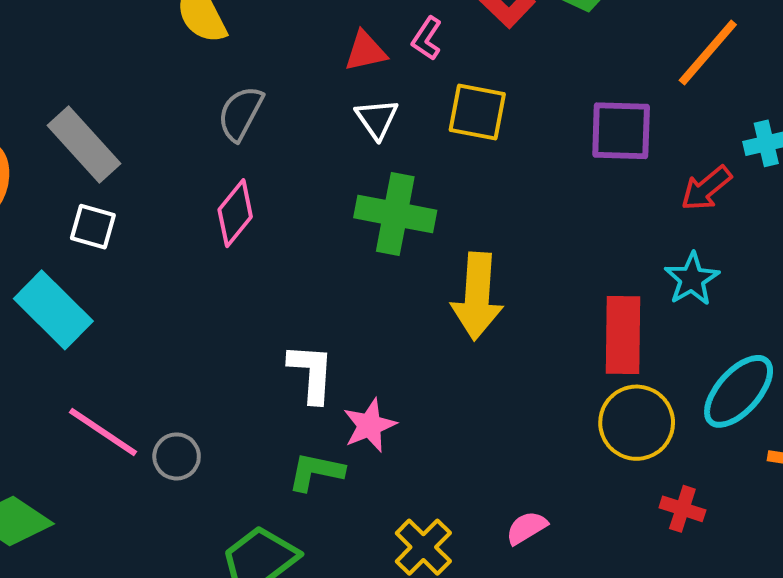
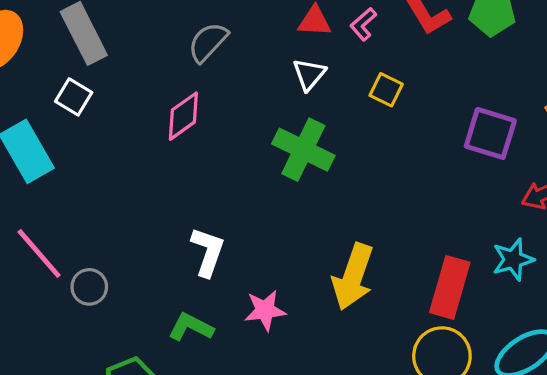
yellow square: (477, 112) -> (386, 90), size x0.7
yellow arrow: (477, 296) -> (353, 277), moved
pink star: (370, 425) -> (265, 310), moved

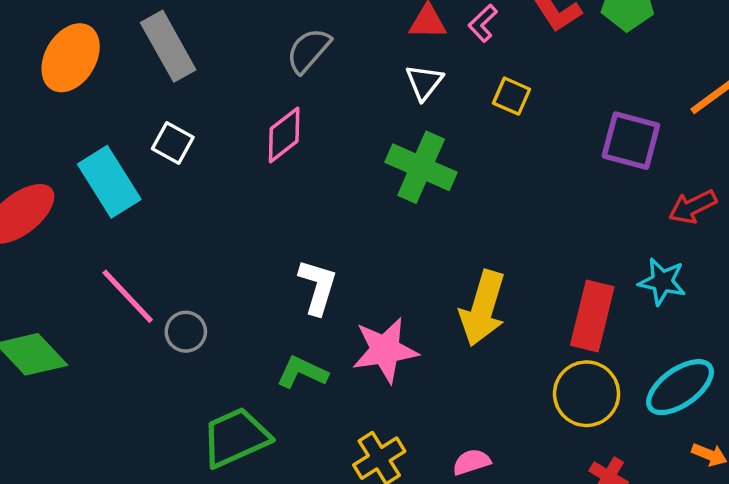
white square: (74, 97) -> (173, 143), moved
cyan star: (513, 259) -> (662, 282), turned 30
pink star: (265, 310) -> (385, 350), size x1.4

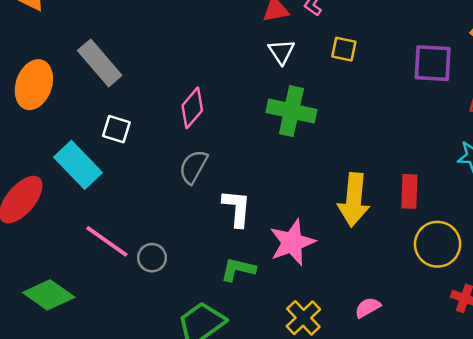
gray semicircle: (308, 50) -> (193, 167), moved
red rectangle: (592, 316) -> (409, 191), moved, size x0.7

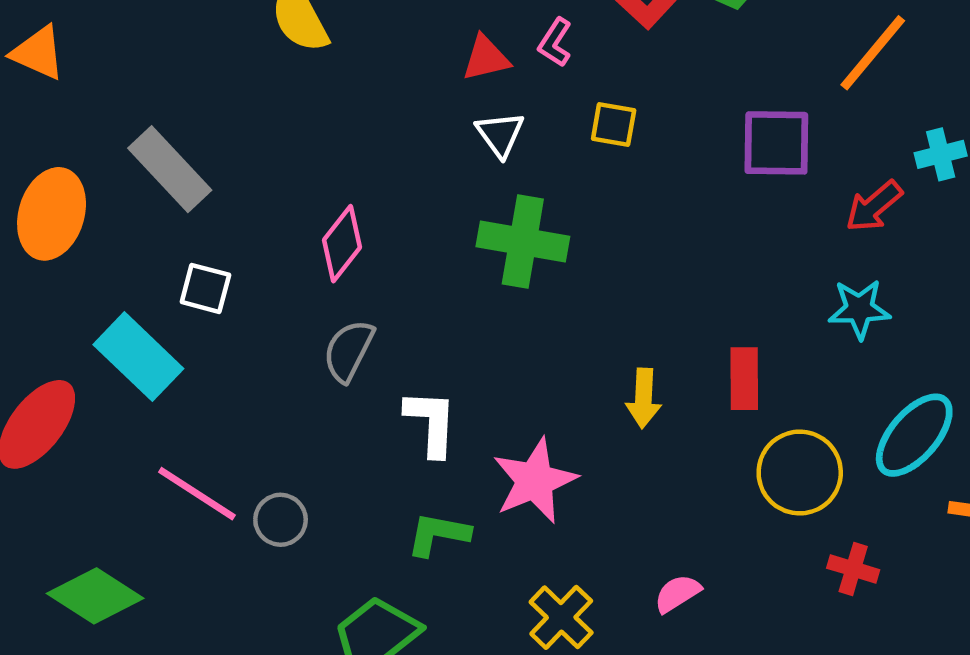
yellow arrow: (354, 200) -> (644, 398), size x0.6

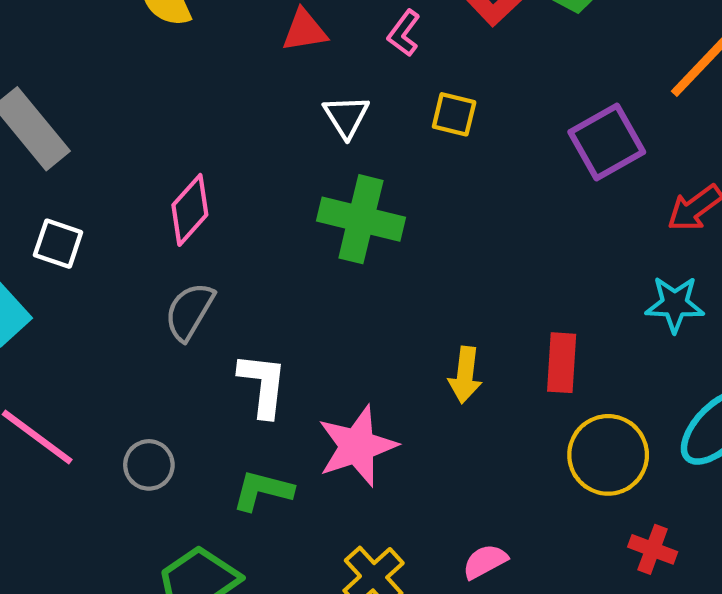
red triangle: (486, 58) -> (304, 30), moved
purple square: (776, 143) -> (607, 142), turned -34
gray circle: (281, 520) -> (149, 465), moved

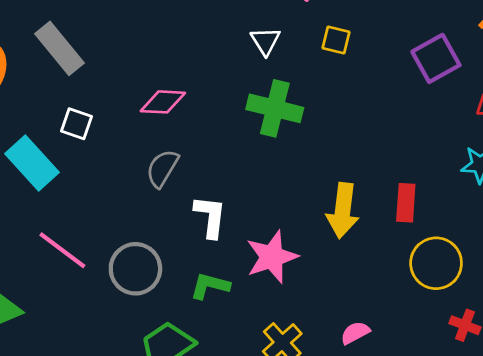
pink diamond: (190, 210) -> (163, 102), turned 51
yellow arrow: (465, 375) -> (343, 211), size x1.5
gray circle: (149, 465) -> (135, 269), size x1.6

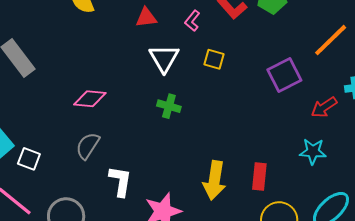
white triangle: (265, 41) -> (164, 58), size x1.4
green cross: (275, 108) -> (169, 106), size x0.6
white square: (76, 124) -> (29, 159), moved

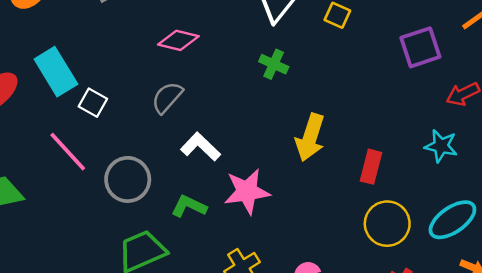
yellow arrow: (214, 180) -> (310, 137), moved
white L-shape: (120, 181) -> (201, 147), turned -64

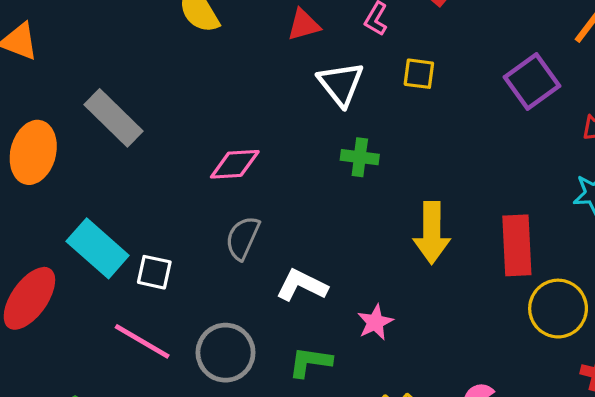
red rectangle: (371, 167) -> (517, 245), size x1.4
pink star: (247, 191) -> (375, 322), size x0.6

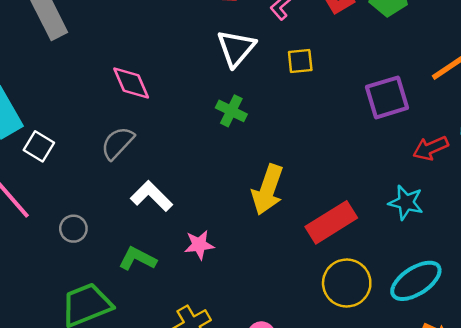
yellow square: (419, 74) -> (300, 61), turned -32
pink diamond: (235, 164) -> (131, 83), turned 51
red rectangle: (517, 245) -> (331, 222), turned 42
gray circle: (226, 353) -> (73, 229), size x0.6

